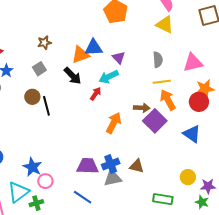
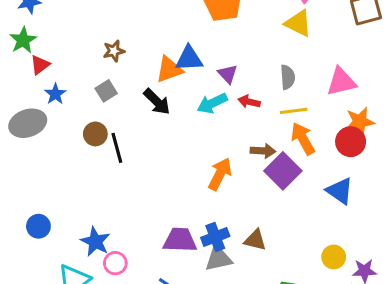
red arrow: (96, 94) -> (249, 102), moved, turned -112

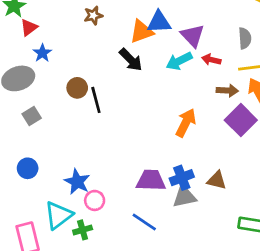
purple triangle: (228, 74) -> (192, 36), size x1.4
gray square: (106, 91) -> (32, 116), moved
brown arrow: (263, 151) -> (227, 91), moved

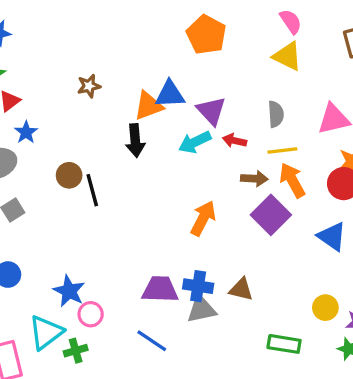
black arrow: (131, 60) -> (135, 141), turned 40
blue cross: (182, 178) -> (198, 286), turned 30

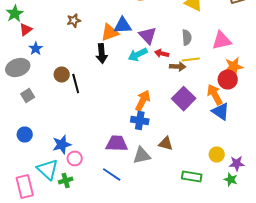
brown arrow: (254, 179) -> (178, 66), moved
orange arrow: (292, 180) -> (215, 94), moved
blue cross: (198, 286) -> (140, 120), moved
blue star: (69, 291) -> (62, 144), turned 30
cyan triangle: (46, 332) -> (48, 170), turned -40

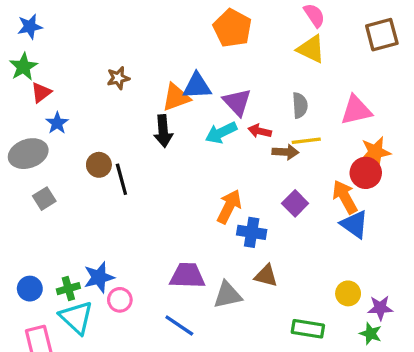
purple square: (184, 98) -> (295, 203), size x0.7
blue cross: (140, 120) -> (252, 232), moved
blue circle: (25, 134) -> (30, 289), moved
green cross: (66, 180) -> (68, 289), moved

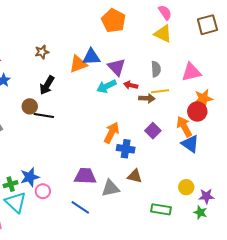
black arrow: (163, 131) -> (47, 85), moved, turned 36
black line: (121, 179) -> (44, 115), turned -66

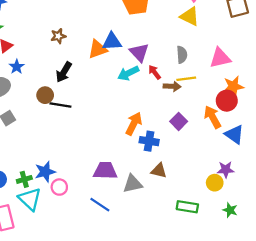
red arrow: (131, 85) -> (155, 72), turned 40
blue triangle: (190, 144) -> (234, 135), moved
purple star: (206, 196) -> (226, 170), moved

